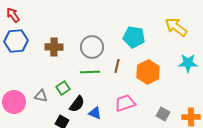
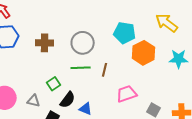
brown line: (117, 66) -> (105, 70), moved
orange hexagon: (148, 72) -> (144, 53), moved
gray triangle: (41, 96) -> (34, 101), moved
pink trapezoid: (125, 103) -> (127, 94), moved

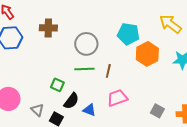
brown cross: (45, 43) -> (48, 28), moved
green square: (54, 84) -> (57, 85), turned -32
pink trapezoid: (127, 94) -> (117, 98), moved
gray triangle: (34, 101) -> (37, 110), moved, turned 32

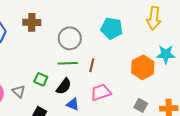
yellow arrow: (170, 24) -> (154, 18), turned -120
orange hexagon: (147, 54) -> (143, 67), moved
black semicircle: (71, 101) -> (64, 86), moved
gray triangle: (37, 110) -> (19, 91), moved

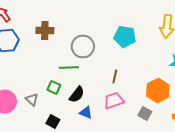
green line: (68, 63) -> (69, 67), moved
brown line: (92, 65) -> (115, 76), moved
orange hexagon: (143, 67) -> (158, 90), moved
gray square: (141, 105) -> (145, 113), moved

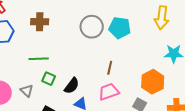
gray circle: (83, 46) -> (92, 27), moved
green line: (69, 67) -> (39, 59), moved

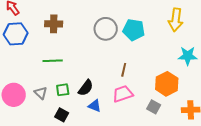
green square: (49, 79) -> (63, 90), moved, turned -32

